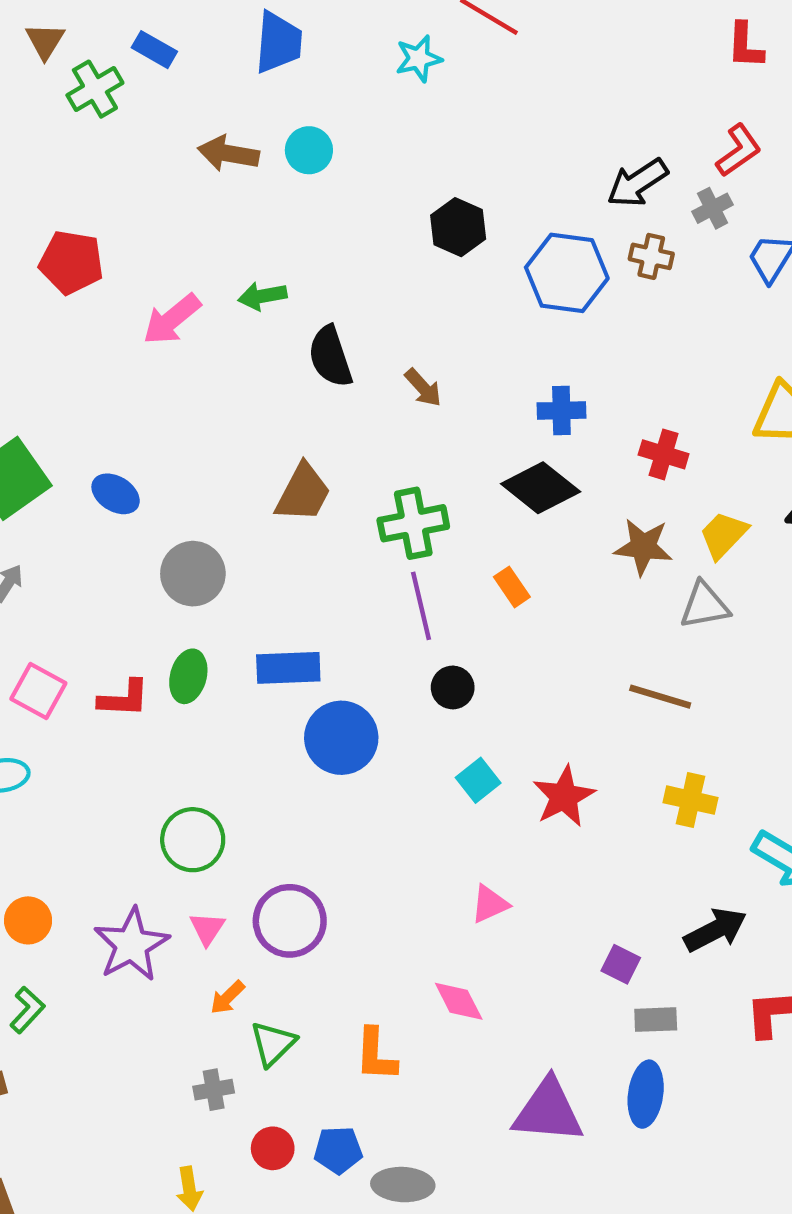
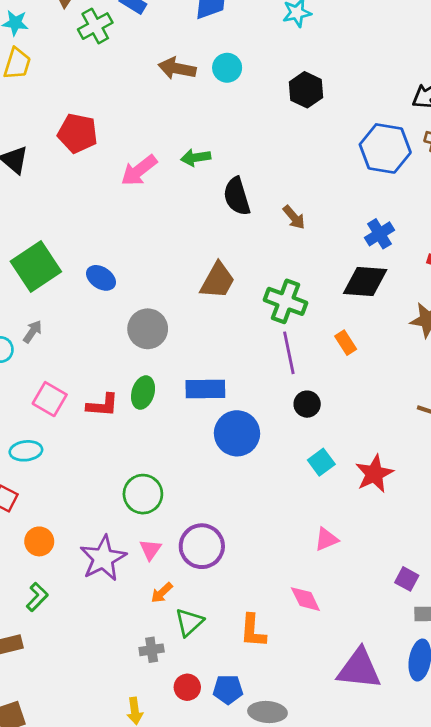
black hexagon: (458, 227) -> (306, 90), moved
blue cross: (561, 411) -> (379, 234), turned -32
black diamond: (541, 488) -> (365, 281), turned -36
green cross: (413, 523) -> (286, 301), turned 30

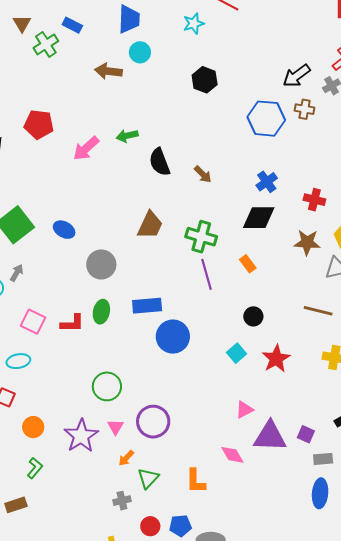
cyan circle: (227, 68) -> (140, 52), moved
black circle: (307, 404) -> (253, 316), moved
purple triangle: (359, 669) -> (270, 436), moved

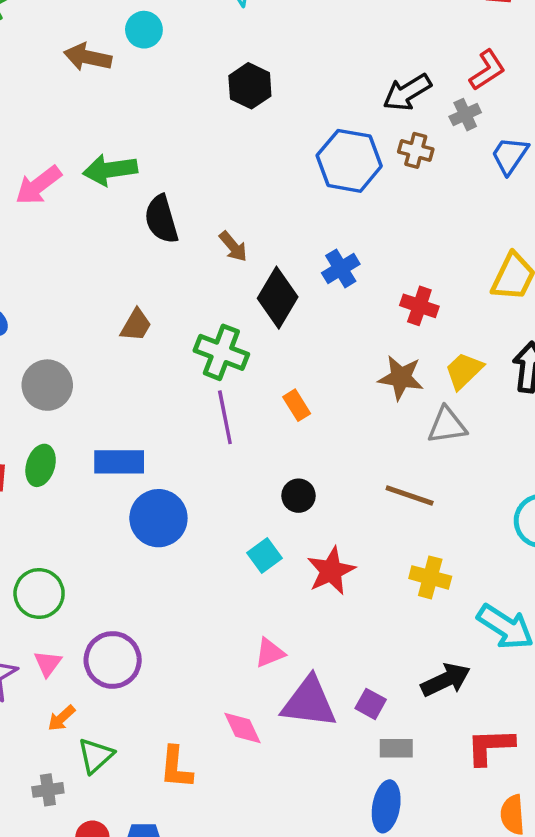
green arrow: (127, 136) -> (110, 170), size x1.4
black diamond: (259, 218) -> (278, 298), moved, turned -64
brown trapezoid: (150, 225) -> (136, 325), size x0.7

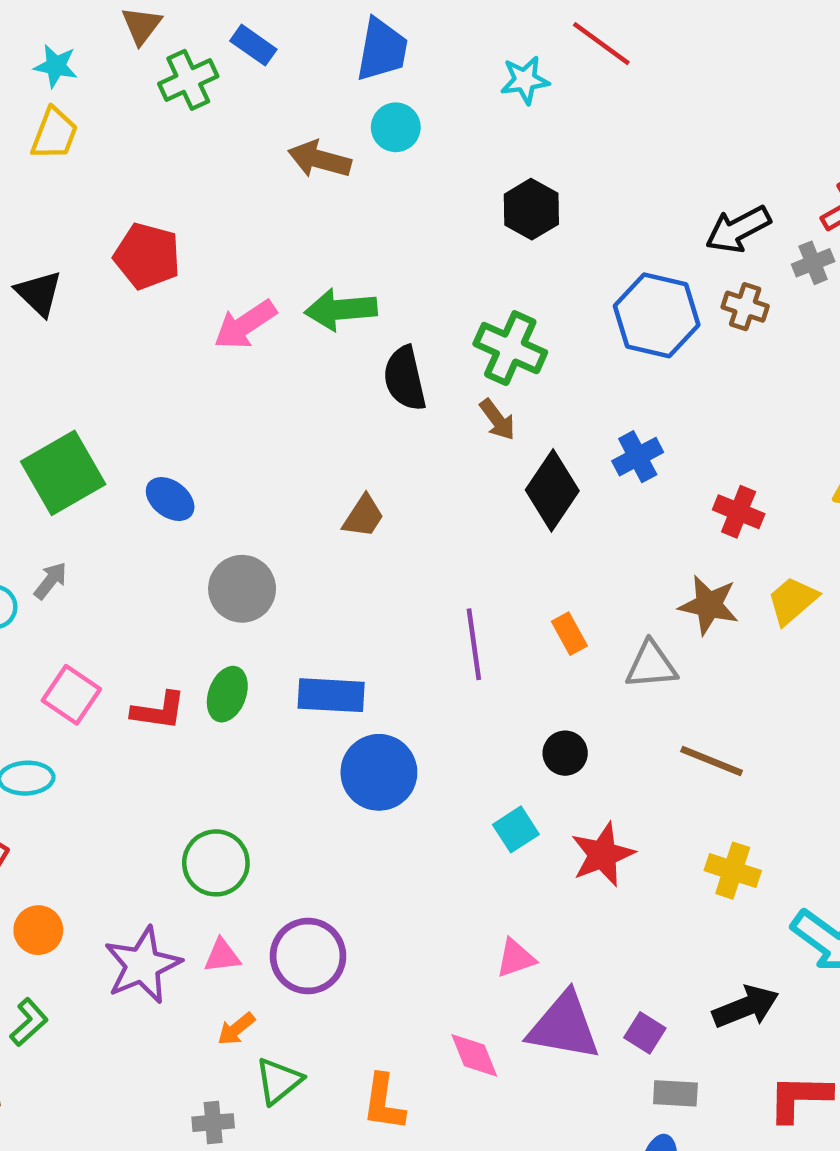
green cross: (221, 352) -> (510, 348), moved
gray triangle: (447, 425) -> (651, 665), moved
pink triangle: (48, 664) -> (222, 956), turned 44

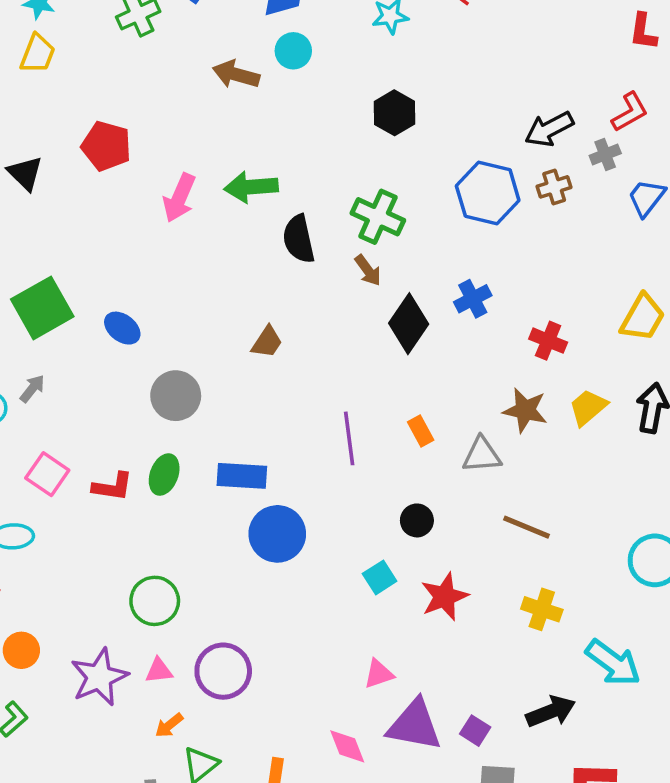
brown cross: (745, 307) -> (554, 187), turned -36
pink arrow: (245, 325) -> (179, 198), turned -33

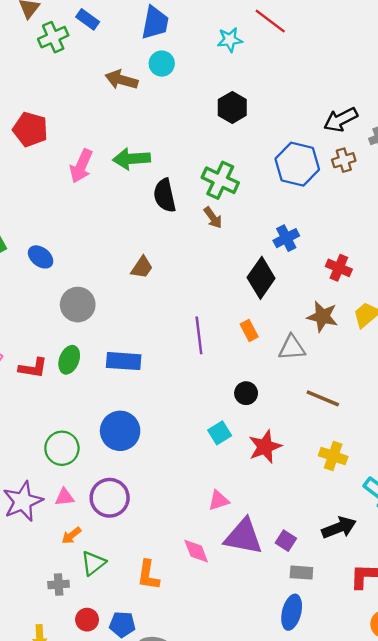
black diamond: (409, 324) -> (261, 278), moved
blue circle: (277, 534) -> (120, 431), moved

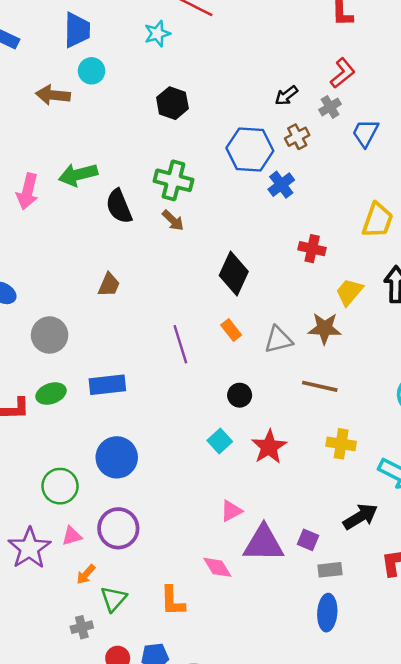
black arrow: (341, 120) -> (286, 95), size x0.7
blue cross: (286, 238) -> (281, 185), moved
brown star: (322, 317) -> (325, 328), moved
green ellipse: (69, 360) -> (51, 394), turned 60

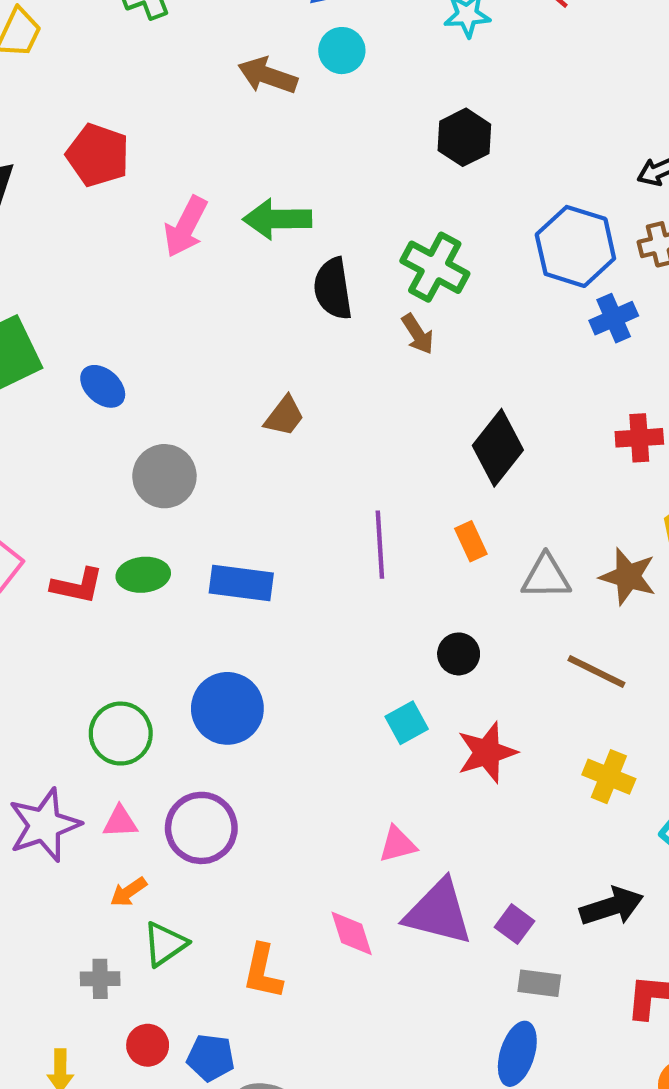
red cross: (312, 249) -> (639, 438), turned -30

